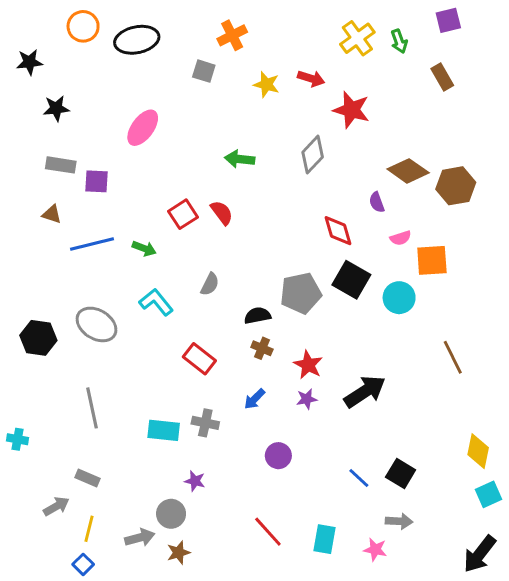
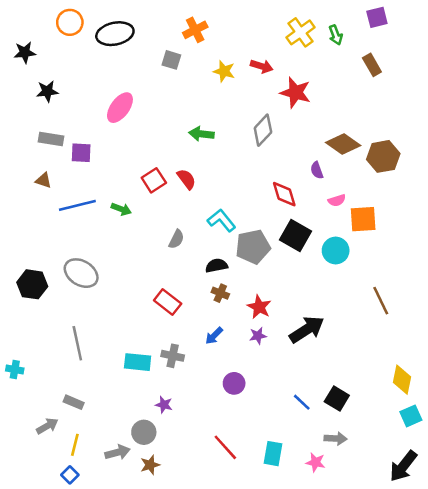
cyan L-shape: (156, 302) -> (222, 220), moved

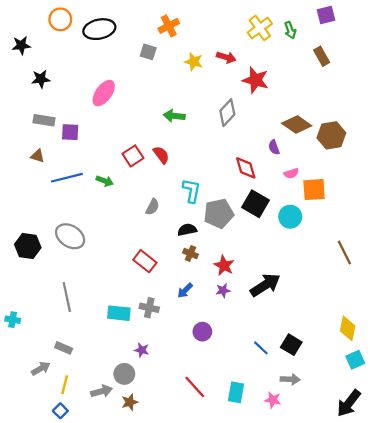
cyan L-shape: (222, 220) -> (192, 191), turned 50
brown line: (381, 301) -> (344, 252), moved

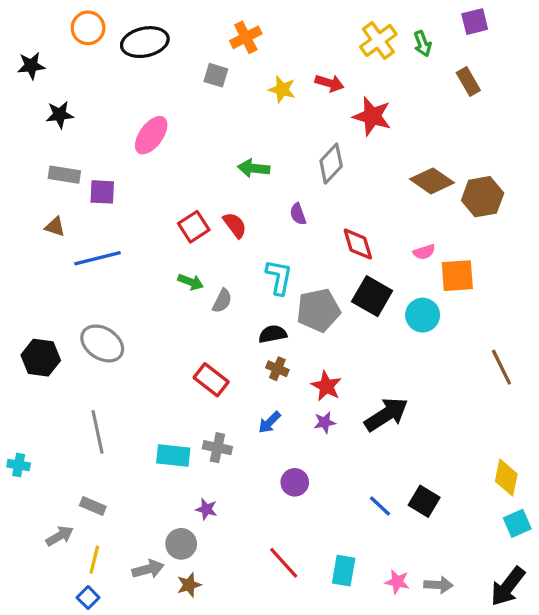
purple semicircle: (274, 147) -> (298, 214), moved
green arrow: (105, 181) -> (191, 282), moved
gray arrow: (290, 379) -> (438, 585), moved

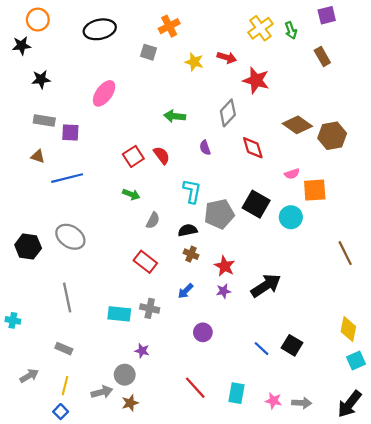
orange circle: (88, 28) -> (38, 20), moved
red diamond: (358, 244) -> (253, 148), moved
gray semicircle: (222, 301) -> (153, 220), moved
gray arrow: (60, 536) -> (29, 376), moved

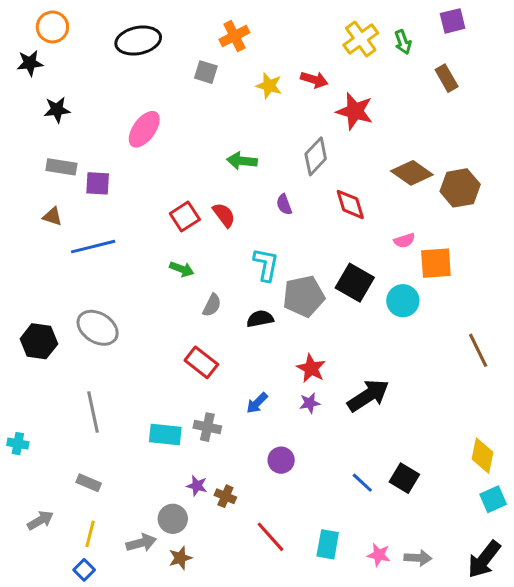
brown cross: (191, 254) -> (225, 496), moved

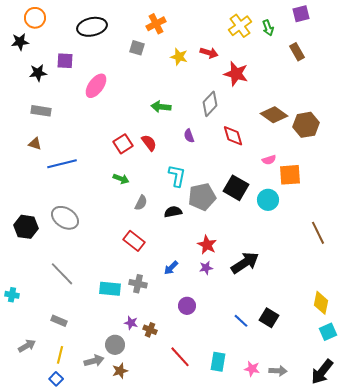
purple square: (98, 183) -> (65, 61), moved
gray line: (93, 412) -> (62, 274), turned -32

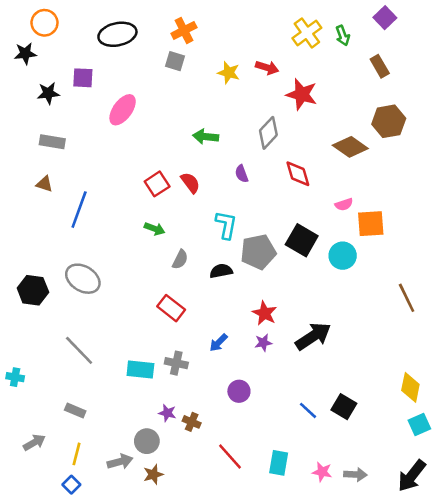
purple square: (301, 14) -> (385, 18), turned -30
orange cross: (156, 24) -> (184, 30), moved
brown hexagon: (306, 125) -> (389, 121), moved
blue line: (62, 164) -> (79, 210), turned -56

